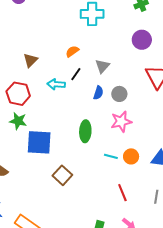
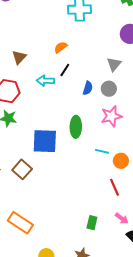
gray triangle: (102, 66) -> (114, 64), moved
blue square: (39, 142) -> (45, 141), moved
orange circle: (131, 156) -> (121, 161), moved
brown square: (62, 175) -> (22, 169), moved

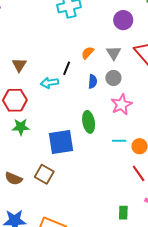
orange semicircle: (61, 47) -> (88, 53), moved

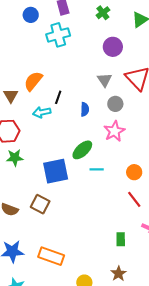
orange semicircle: (88, 53) -> (33, 81), moved, size x1.5
gray circle: (113, 78) -> (115, 104), moved
green ellipse: (89, 122) -> (82, 150), turned 60
cyan line: (119, 141) -> (97, 169), moved

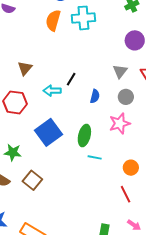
orange semicircle: (33, 81) -> (53, 20), moved, turned -35
green ellipse: (82, 150) -> (84, 135), turned -45
green star: (15, 158) -> (13, 152), moved
blue square: (56, 171) -> (49, 132), moved, turned -36

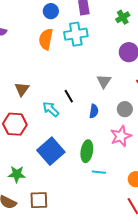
gray triangle: (120, 71) -> (104, 81), moved
black line: (71, 79) -> (69, 96), turned -56
cyan arrow: (52, 91) -> (51, 109), turned 48
brown square: (32, 180) -> (39, 200), turned -36

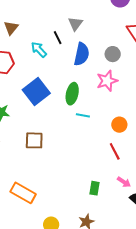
gray triangle: (104, 81) -> (75, 24), moved
blue semicircle: (94, 111) -> (82, 54), size x1.6
brown square: (39, 200) -> (34, 140), moved

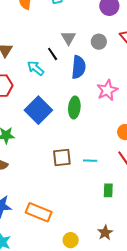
gray circle: (113, 54) -> (99, 42), moved
cyan line: (83, 115) -> (90, 161), moved
brown square: (34, 140) -> (62, 158), moved
green rectangle: (94, 188) -> (108, 190), moved

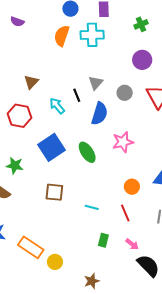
green ellipse: (74, 108) -> (87, 152), turned -50
brown square: (62, 158) -> (54, 192), moved
yellow circle: (71, 240) -> (55, 262), moved

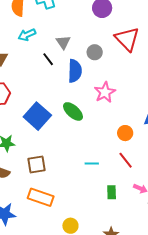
gray circle: (125, 93) -> (95, 52), moved
cyan arrow: (57, 106) -> (27, 35), moved, turned -60
brown square: (54, 192) -> (36, 165), moved
orange rectangle: (31, 247) -> (41, 197), moved

